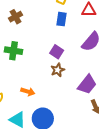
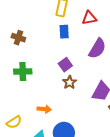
brown cross: (15, 17) -> (18, 38), turned -32
purple square: (57, 52) -> (65, 65), turned 32

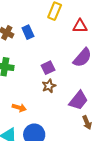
blue rectangle: (64, 32) -> (28, 32), moved, turned -32

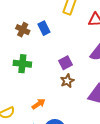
orange arrow: (19, 108) -> (39, 104), turned -48

